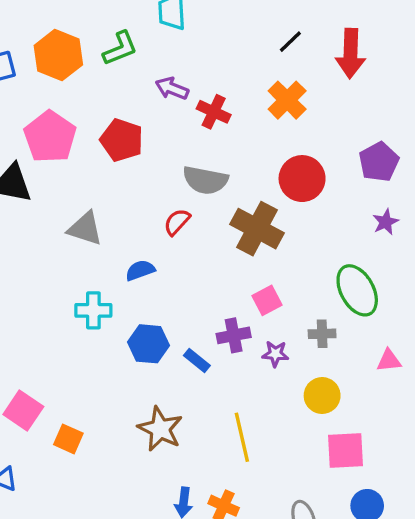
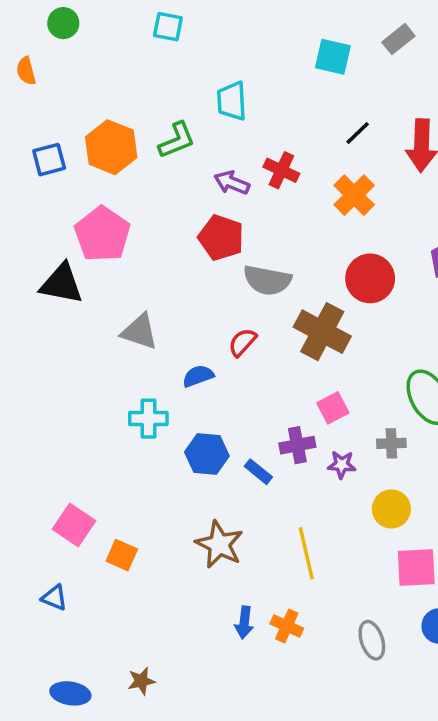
red cross: (214, 112) -> (281, 170), moved
red pentagon: (122, 140) -> (221, 238), moved
red semicircle: (177, 222) -> (242, 342), moved

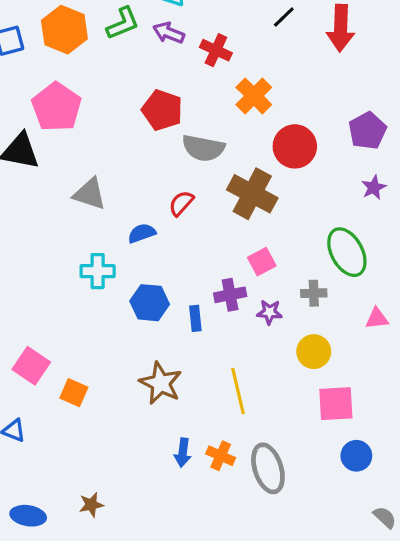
purple arrow: (232, 183) -> (169, 33), moved
orange cross: (354, 195) -> (254, 96), moved
blue rectangle: (258, 472) -> (195, 318), turned 45
gray ellipse: (372, 640) -> (268, 468), moved, size x1.4

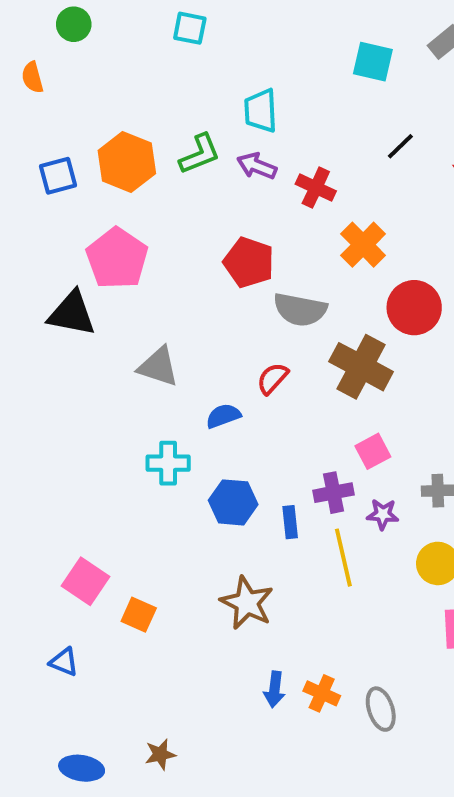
yellow line: (238, 391) -> (343, 558), moved
gray ellipse: (268, 468) -> (381, 709), size x0.7

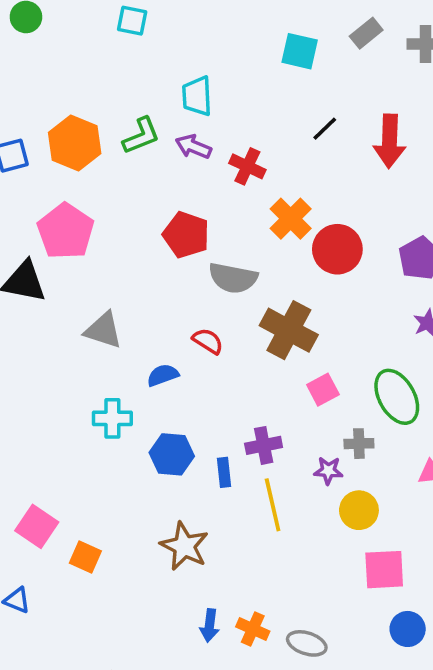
red circle: (414, 308) -> (337, 249), moved
red semicircle: (272, 378) -> (208, 341), turned 80
pink square: (373, 451) -> (323, 390), moved
purple star: (383, 514) -> (328, 471), moved
gray ellipse: (381, 709) -> (307, 643), turned -54

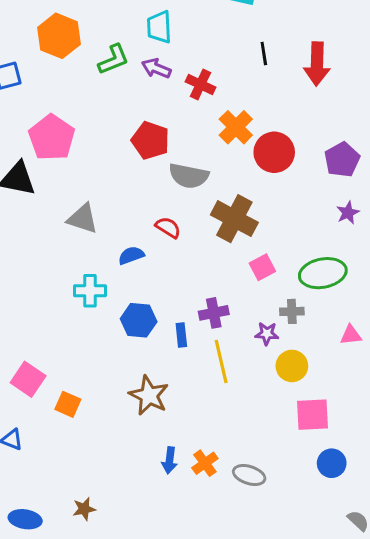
black line: (325, 129) -> (264, 54), turned -55
orange hexagon: (75, 143) -> (59, 36), moved
green ellipse: (397, 397) -> (323, 273), turned -72
orange cross: (253, 629) -> (205, 463), turned 30

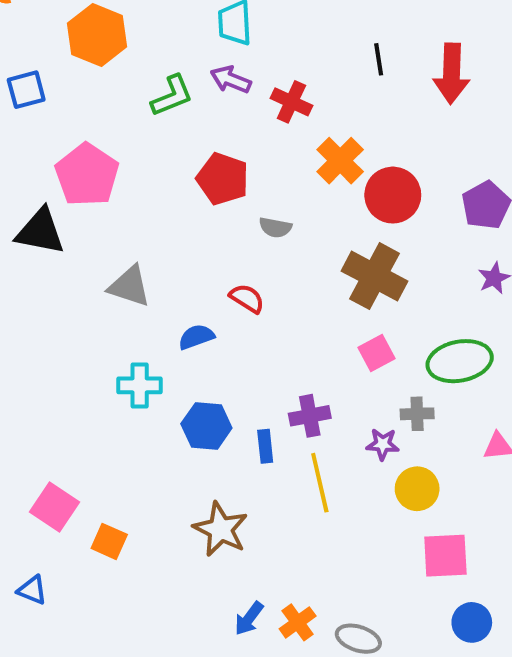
green L-shape: (114, 59) -> (172, 96), moved
gray semicircle: (189, 176) -> (275, 227), size x0.6
brown cross: (234, 219) -> (375, 276), moved
blue arrow: (170, 460) -> (249, 618), turned 30

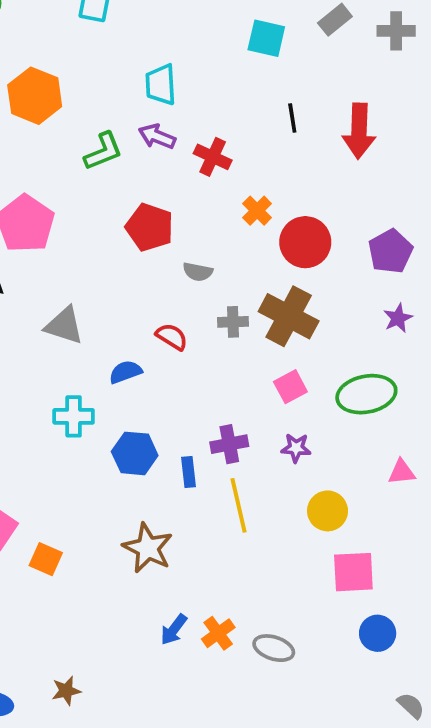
orange cross: (340, 161) -> (257, 211), size x0.7
gray cross: (417, 414) -> (233, 322), moved
purple star: (383, 444) -> (296, 448), moved

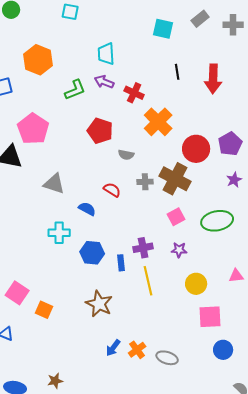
orange cross: (257, 211) -> (158, 122), size x1.8
red circle: (305, 242) -> (196, 149), moved
blue semicircle: (125, 372) -> (87, 209), turned 48
pink triangle: (402, 472) -> (236, 276), moved

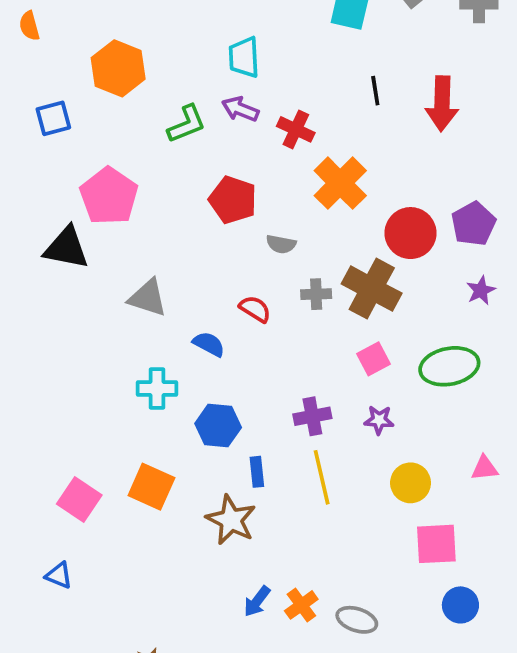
blue rectangle: (121, 263) -> (257, 472), moved
orange square: (44, 310) -> (151, 487), moved, size x1.4

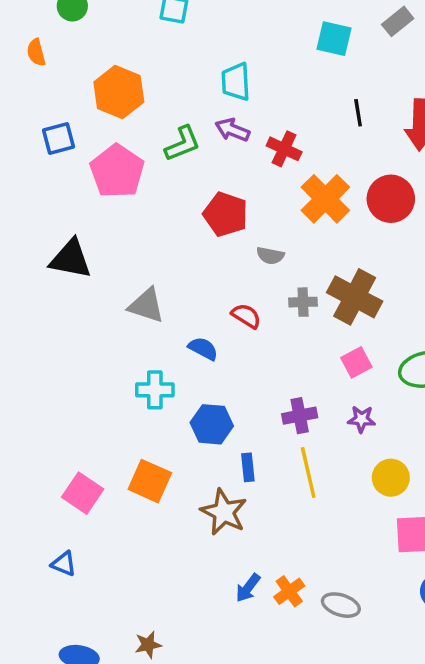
pink pentagon: (109, 196) -> (117, 171), moved
red circle: (411, 233) -> (391, 199), moved

